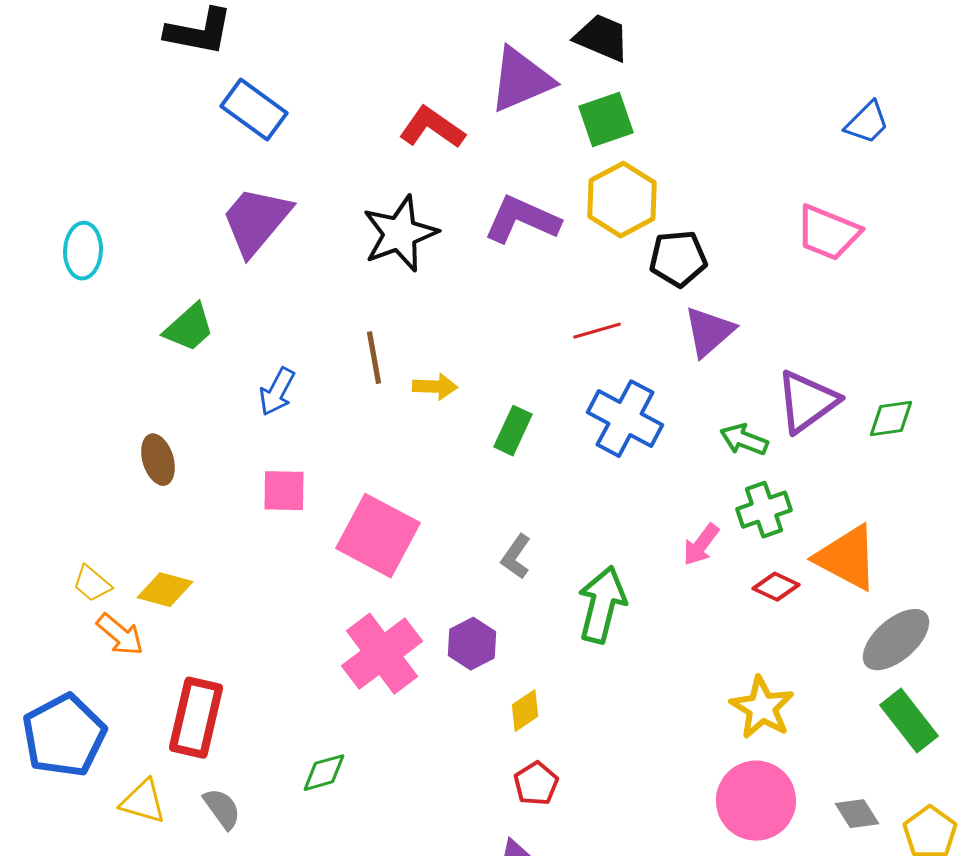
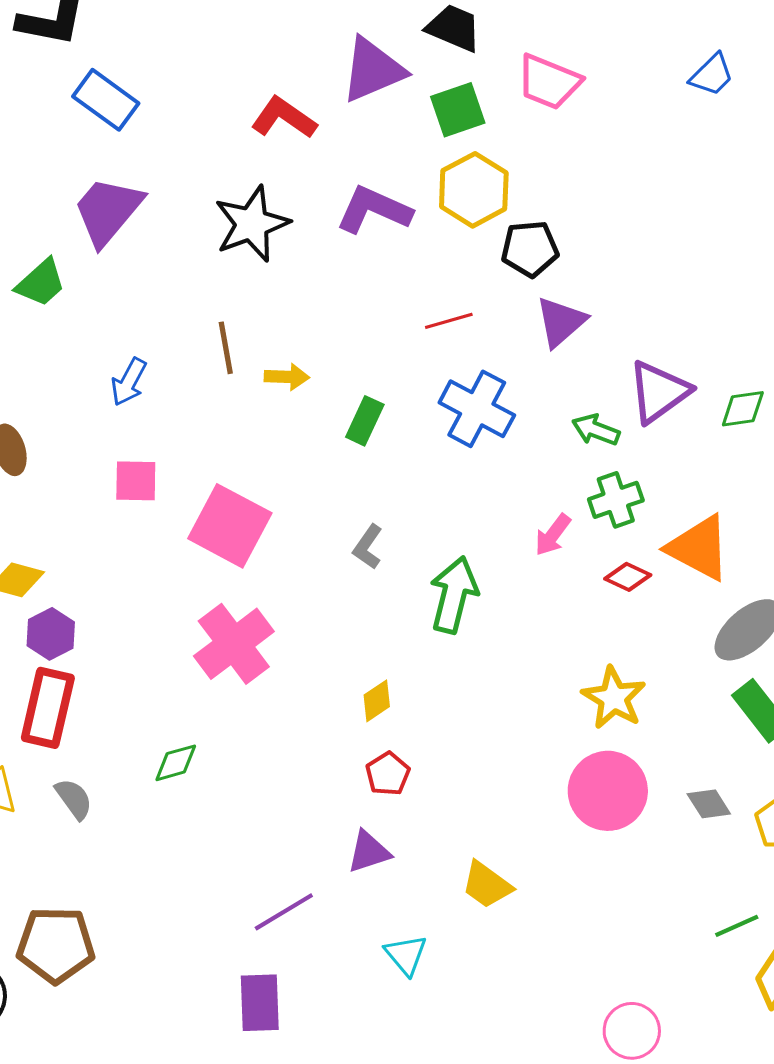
blue trapezoid: (867, 123) -> (712, 75), moved
pink trapezoid: (828, 233) -> (549, 82), moved
green trapezoid: (189, 328) -> (41, 283), moved
purple hexagon: (472, 644) -> (51, 634), moved

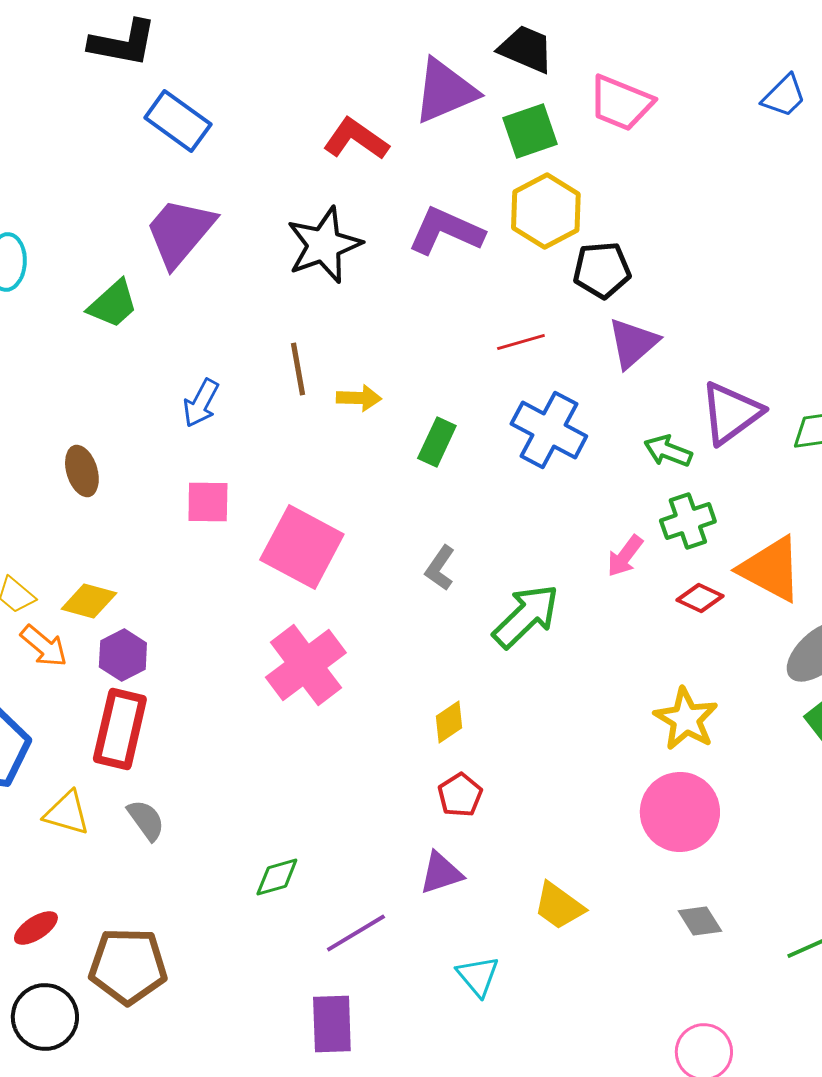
green arrow: (454, 595) -> (526, 616), turned 32
green diamond: (176, 763) -> (277, 877), moved
gray diamond: (709, 804) -> (700, 921), moved

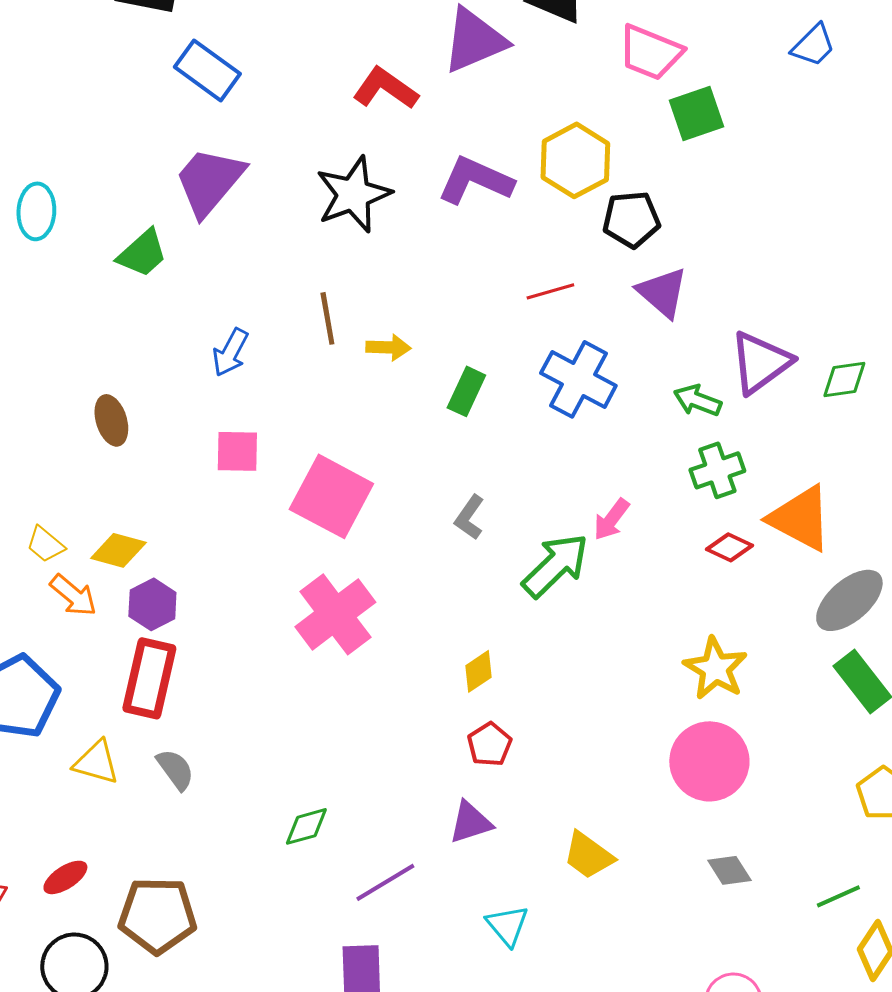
green square: (530, 131) -> (696, 113), moved
purple triangle: (633, 343) -> (662, 292), turned -38
pink arrow: (625, 556) -> (611, 519), moved

